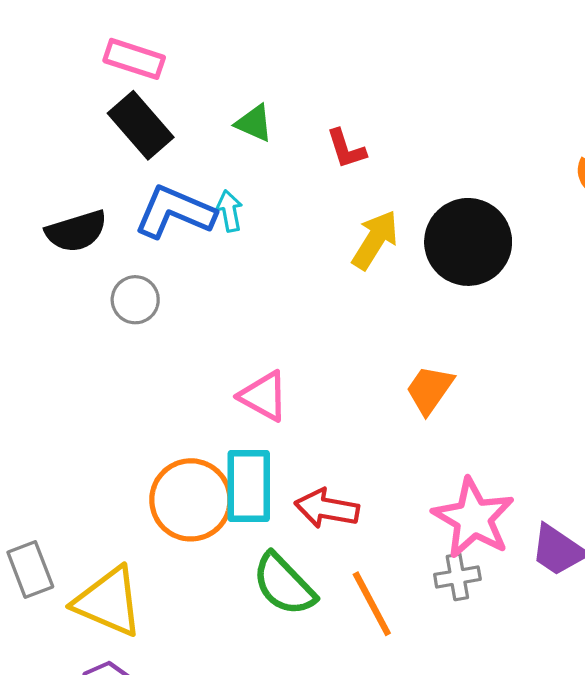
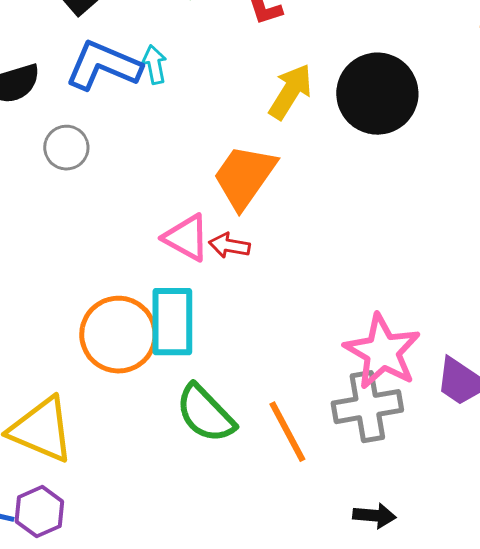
orange trapezoid: (430, 390) -> (244, 177), moved, size x1.4
red arrow: (327, 508) -> (229, 246), moved, size x0.7
gray cross: (457, 577) -> (367, 407), size x1.6

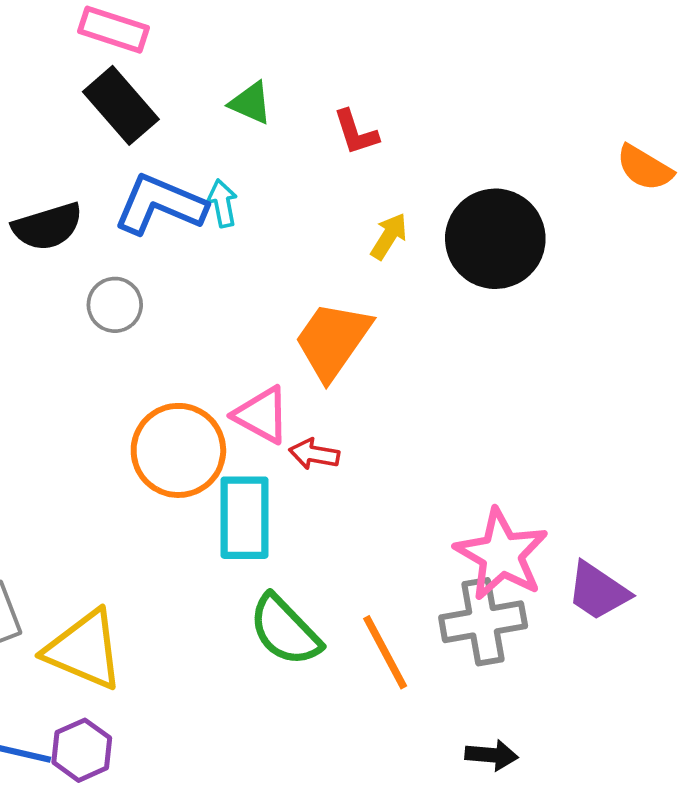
yellow arrow: (290, 92) -> (389, 236), size x0.7
red arrow: (229, 246) -> (314, 454), moved
orange circle: (118, 335) -> (178, 450), moved

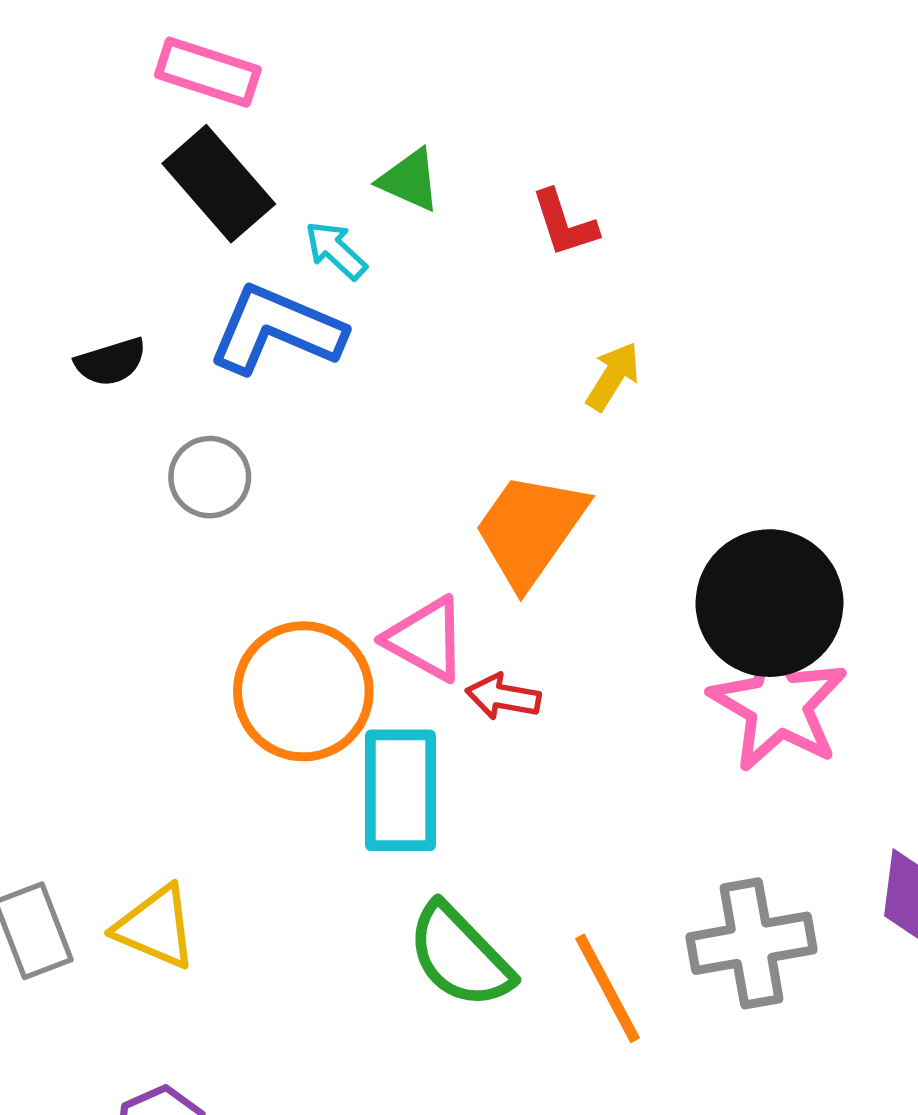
cyan arrow: (222, 203) -> (336, 250), moved, turned -36
black semicircle: (47, 227) -> (111, 362), size x0.7
black circle: (495, 239) -> (770, 603), moved
pink star: (501, 554) -> (778, 704), moved
yellow triangle: (84, 650) -> (156, 927), moved, size x0.7

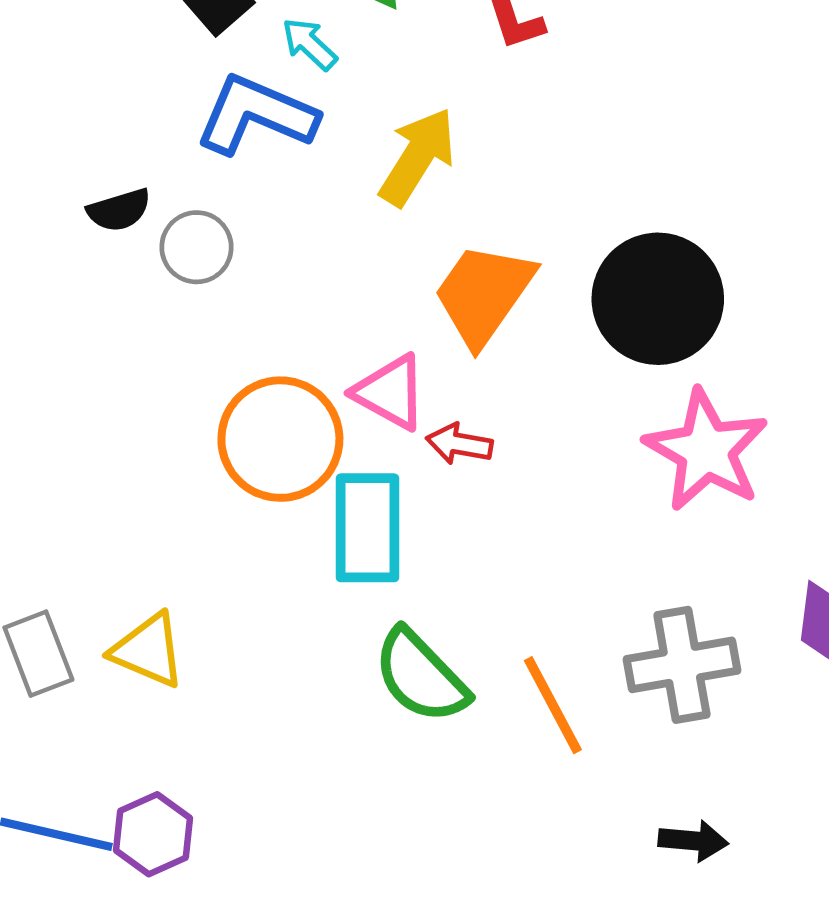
black semicircle: (111, 362) -> (119, 210), moved
yellow arrow: (613, 376) -> (417, 157), moved, size x1.6
black circle: (770, 603) -> (658, 299), moved

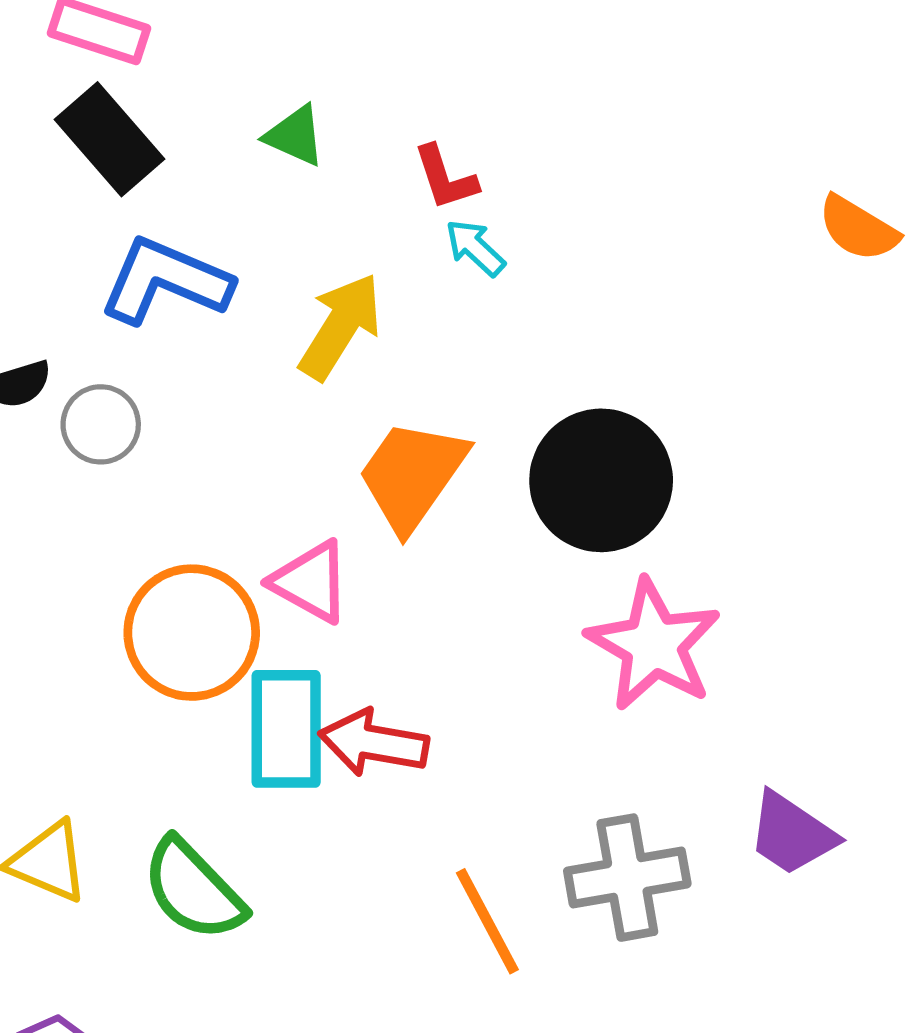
cyan arrow: (309, 44) -> (475, 248), moved
red arrow: (459, 444) -> (374, 743), moved, size x1.5
green semicircle: (421, 676) -> (193, 890), moved

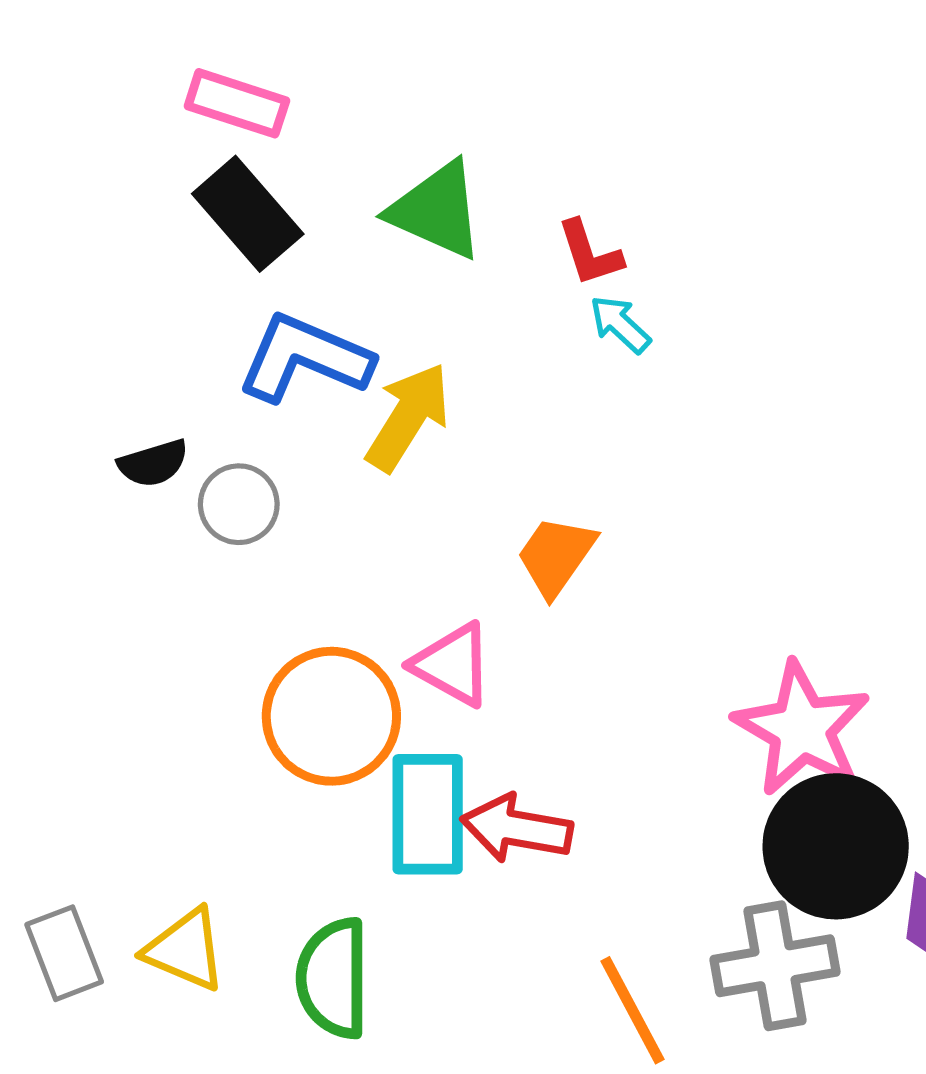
green triangle: (295, 136) -> (437, 210), size x1.6
yellow arrow: (340, 326) -> (408, 417), moved
orange trapezoid: (412, 475) -> (556, 556), size x0.7
black circle: (601, 480) -> (836, 846), moved
green semicircle: (193, 890) -> (333, 978), turned 44

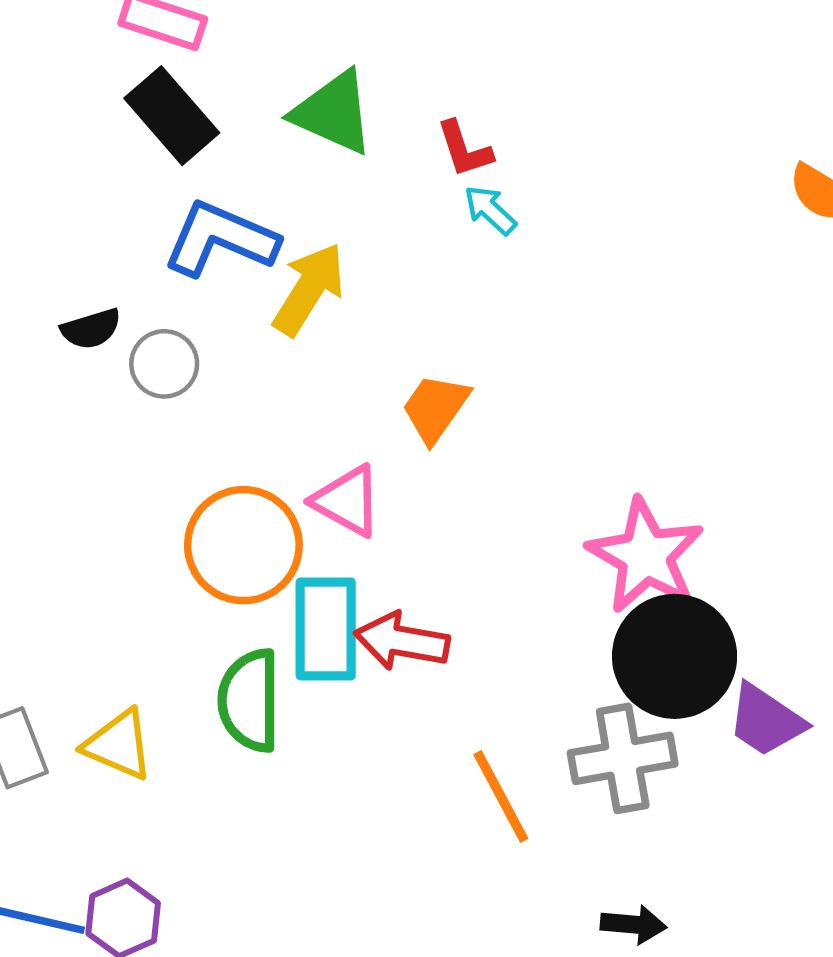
green semicircle: (333, 978) -> (250, 701), moved

